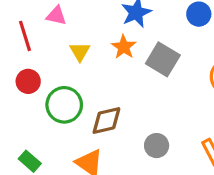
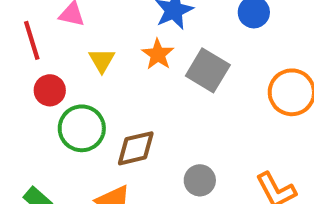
red circle: (28, 81) -> (50, 90), moved

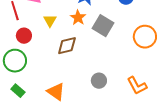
green circle: (82, 128) -> (15, 61), moved
brown diamond: (136, 148) -> (67, 46), moved

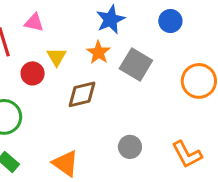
red circle: (24, 36) -> (33, 73), moved

